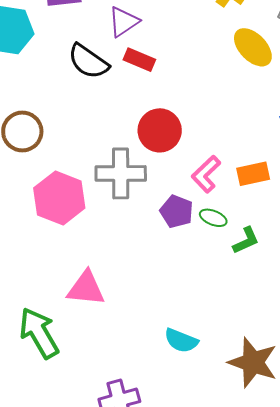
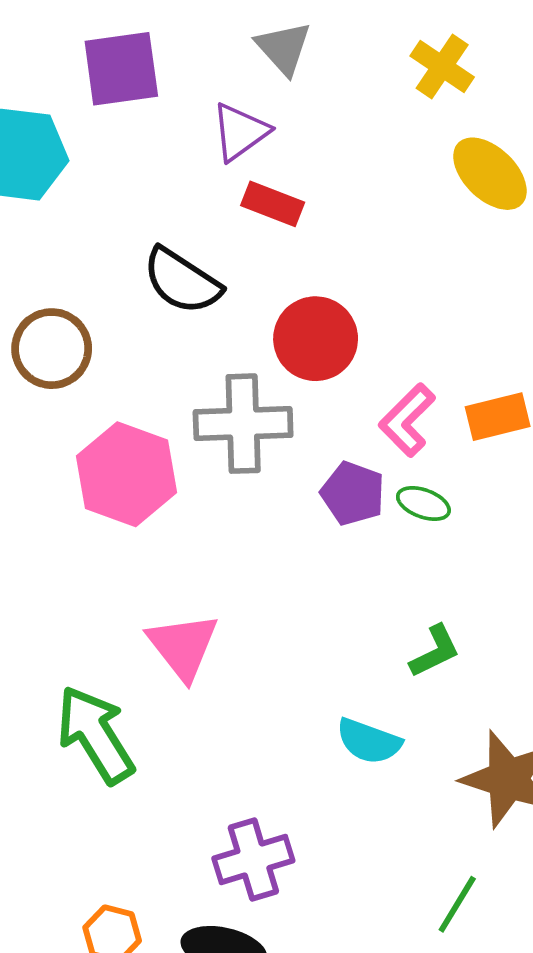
black semicircle: (88, 61) -> (182, 281), moved
green L-shape: (246, 240) -> (435, 651), moved
pink triangle: (86, 288) -> (183, 646), turned 48

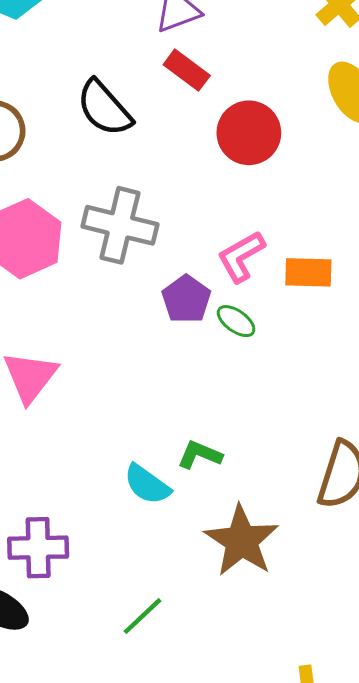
red circle: (316, 339) -> (249, 133), moved
green L-shape: (435, 651) -> (200, 455), moved, turned -147
green line: (457, 904) -> (142, 616), moved

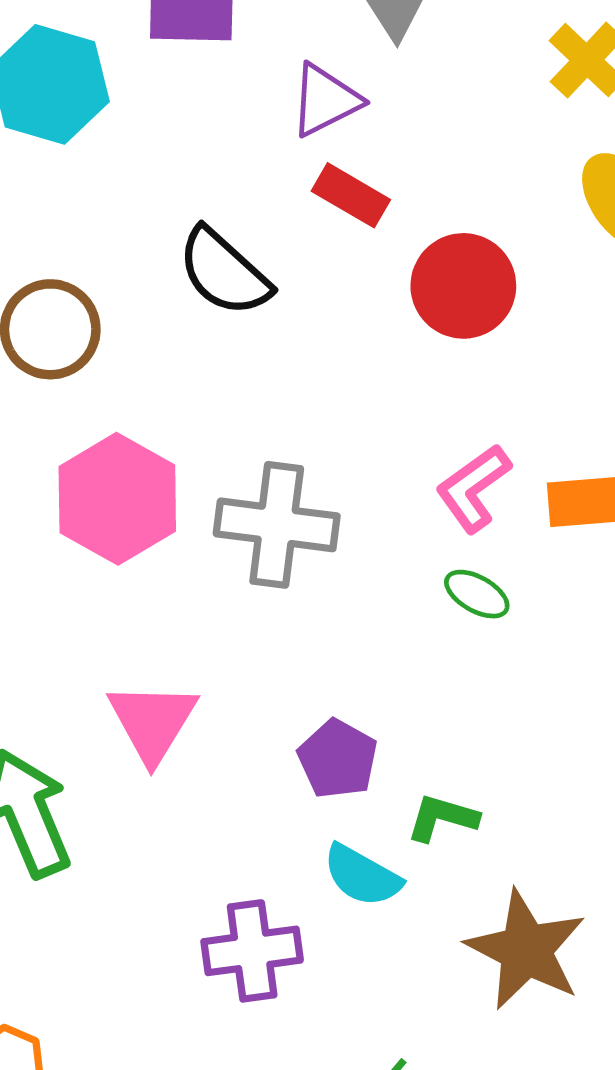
gray cross: (120, 225) -> (277, 525), moved
purple pentagon: (186, 299) -> (338, 759), moved
purple cross: (38, 548) -> (252, 951), moved

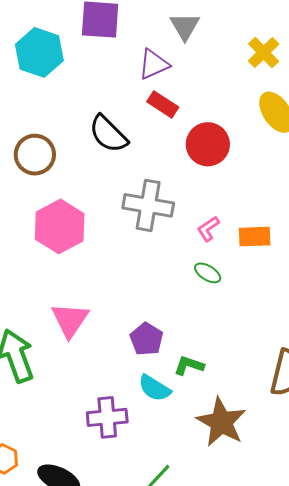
pink L-shape: (473, 488) -> (208, 229), size x0.7
gray cross: (277, 525) -> (148, 205), moved

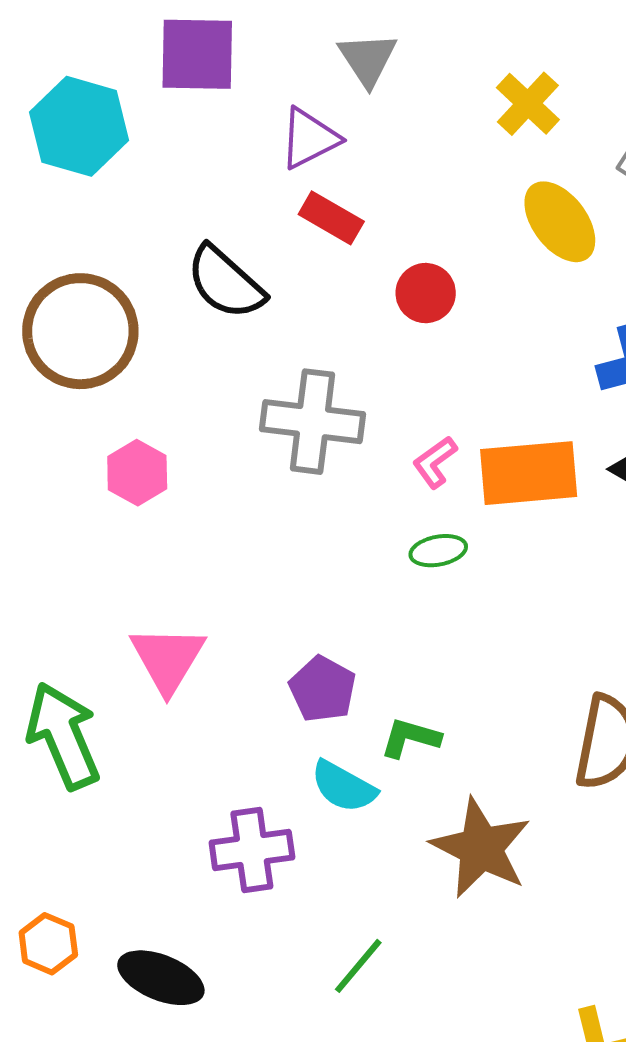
red circle: (208, 144) -> (426, 293), size x0.7
brown circle: (35, 155) -> (80, 331), size x1.4
pink hexagon: (60, 226) -> (137, 473), size x0.6
orange rectangle: (255, 237) -> (529, 473), size x1.5
green ellipse: (208, 273) -> (438, 551), turned -40

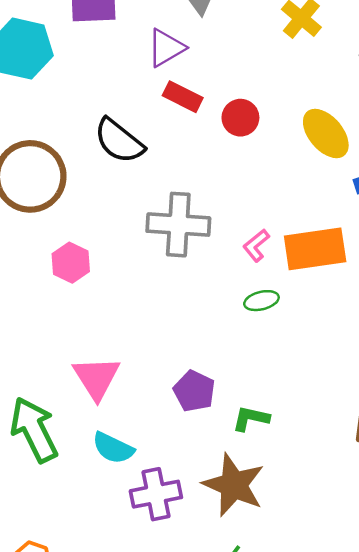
yellow ellipse: (560, 222) -> (326, 133), moved
red circle: (426, 293) -> (240, 118), moved
cyan semicircle: (344, 787) -> (113, 448), moved
brown star: (481, 848) -> (234, 485), moved

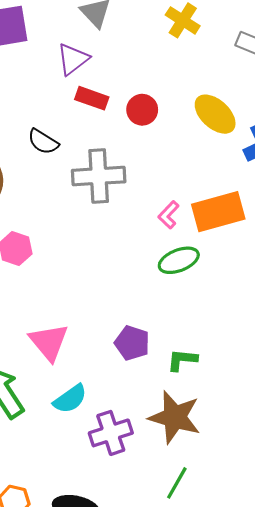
black semicircle: (119, 141) -> (43, 142), size x0.7
gray cross: (178, 225) -> (99, 176), moved
green ellipse: (261, 301) -> (179, 260), size x1.4
cyan semicircle: (113, 448) -> (70, 399), turned -54

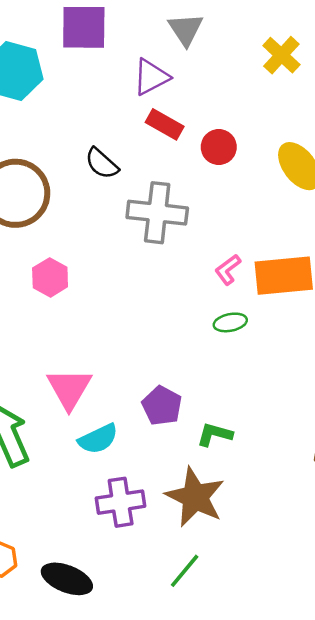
green ellipse: (179, 260) -> (230, 322), size x0.7
cyan semicircle: (70, 399) -> (98, 439), moved

